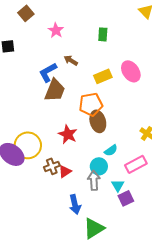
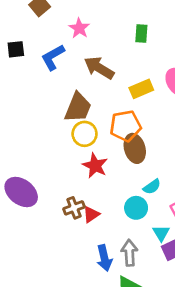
brown arrow: (71, 60) -> (99, 68), size x1.6
blue L-shape: (48, 72) -> (53, 57), moved
yellow circle: (28, 145) -> (85, 134), moved, size x0.7
gray arrow: (94, 180) -> (129, 253), moved

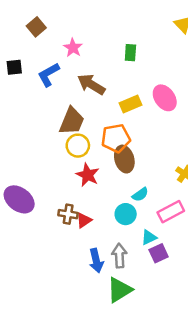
brown cross: (74, 208) -> (68, 214), turned 30
cyan triangle: (161, 233) -> (149, 237), turned 35

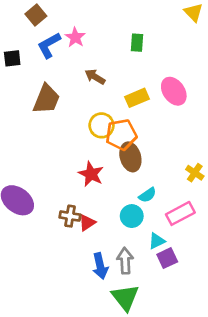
blue L-shape: (48, 75) -> (49, 45), moved
brown arrow: (91, 84) -> (95, 77), size x0.7
brown trapezoid: (72, 121) -> (46, 99), moved
yellow circle: (78, 146) -> (102, 125), moved
green triangle: (119, 290) -> (125, 298), turned -36

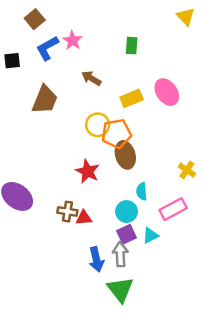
cyan semicircle: (147, 195) -> (142, 191), turned 120
red triangle: (87, 223) -> (84, 218), turned 30
purple square: (167, 258) -> (127, 234), moved

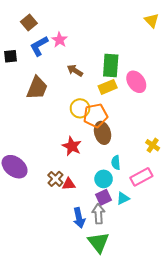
green rectangle: (132, 46) -> (111, 65), moved, size x1.6
brown cross: (67, 212) -> (55, 179), turned 35

